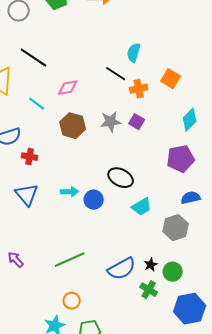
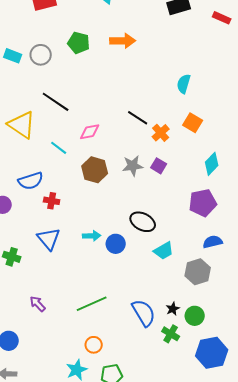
cyan semicircle: (134, 53) -> (184, 84), moved
orange cross: (139, 89) -> (161, 133), turned -30
blue semicircle: (122, 269) -> (144, 313), turned -92

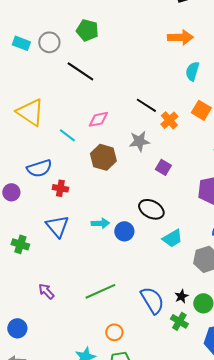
orange arrow: (123, 41) -> (180, 37), moved
black line: (56, 102) -> (80, 71), moved
gray star: (133, 166) -> (139, 141), moved
purple square: (159, 166) -> (163, 167), moved
orange circle: (94, 345) -> (114, 332), moved

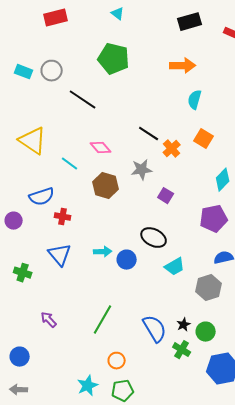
green pentagon: (87, 30) -> (114, 59), moved, size x1.4
pink diamond: (98, 119) -> (101, 148), turned 60
green line: (100, 291) -> (103, 320), turned -36

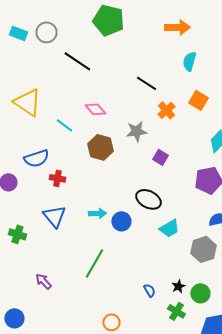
black line: (149, 134) -> (146, 83), moved
green line: (103, 320) -> (94, 263), moved
blue semicircle: (155, 329) -> (149, 290), size x0.5

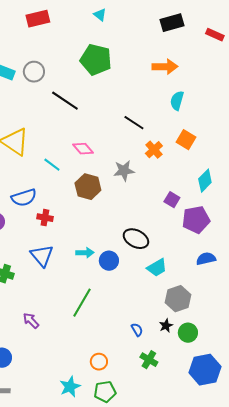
purple square: (160, 157) -> (172, 200), moved
gray hexagon: (203, 249) -> (178, 299), moved
green cross: (176, 311) -> (149, 360), moved

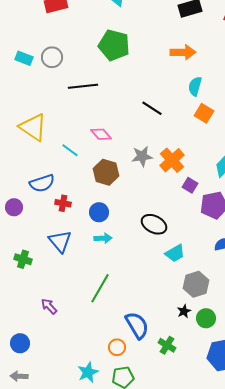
black line: (65, 101) -> (83, 86), turned -40
orange square: (186, 140) -> (204, 113), moved
orange cross: (154, 150) -> (172, 160), moved, size x1.4
blue circle: (109, 261) -> (99, 212), moved
blue semicircle: (137, 330) -> (137, 325), moved, size x2.0

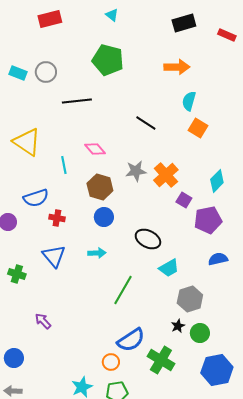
cyan line: (70, 150) -> (64, 165), turned 42
blue circle: (99, 212) -> (104, 217), moved
green line: (100, 288) -> (123, 290), moved
blue semicircle: (137, 325) -> (131, 340), turned 88
green cross: (167, 345) -> (161, 360), size x1.5

